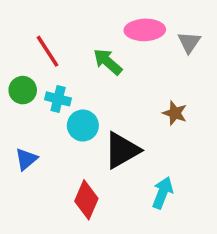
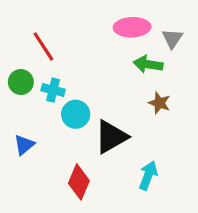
green arrow: (108, 62) -> (148, 64), moved, turned -32

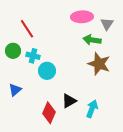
brown star: (159, 103) -> (99, 64), size x1.6
black triangle: (111, 137) -> (69, 101), moved, size x0.7

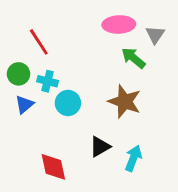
green arrow: (92, 40) -> (133, 58), turned 30
brown star: (99, 64) -> (125, 102), moved
blue triangle: (15, 90) -> (24, 104), moved
red diamond: (49, 113) -> (53, 167), moved, turned -35

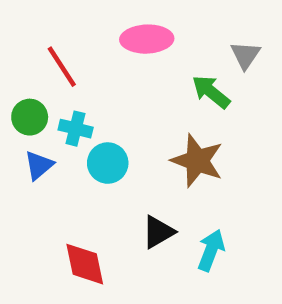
pink ellipse: (119, 24) -> (147, 39), moved

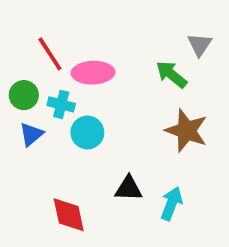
pink ellipse: (147, 39) -> (93, 73), moved
brown star: (197, 161) -> (186, 131), moved
black triangle: (158, 232) -> (129, 189), turned 32

